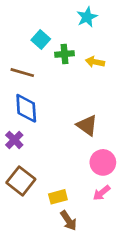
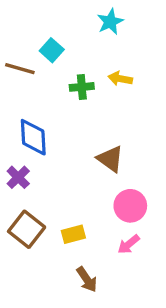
green cross: (65, 54) -> (82, 87), moved
brown line: (22, 73) -> (20, 69), moved
yellow rectangle: (58, 197) -> (73, 234), moved

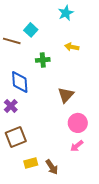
green cross: (82, 87) -> (43, 60), moved
brown triangle: (110, 159) -> (66, 95), turned 36
brown square: (27, 229) -> (16, 137), turned 30
yellow rectangle: (73, 234) -> (31, 163), moved

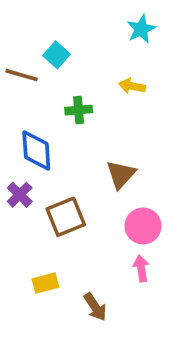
cyan star: (66, 13) -> (141, 29), moved
brown square: (16, 137) -> (66, 217), moved
pink arrow: (77, 146) -> (141, 268), turned 120
yellow rectangle: (31, 163) -> (45, 283), moved

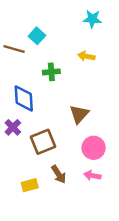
cyan star: (141, 29) -> (92, 19), turned 30
pink arrow: (141, 268) -> (92, 175), turned -70
brown arrow: (95, 307) -> (59, 174), moved

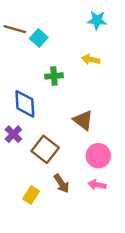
brown line: (14, 49) -> (15, 29), moved
brown triangle: (79, 114) -> (83, 120), turned -35
brown square: (43, 142) -> (45, 149), turned -30
yellow rectangle: (30, 185) -> (31, 195), turned -42

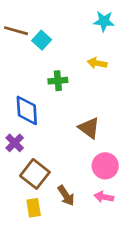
brown square: (45, 149) -> (35, 174), moved
yellow rectangle: (31, 195) -> (34, 208), turned -42

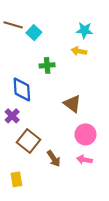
cyan star: (104, 21) -> (84, 30), moved
yellow rectangle: (34, 208) -> (16, 179), moved

